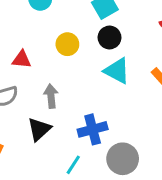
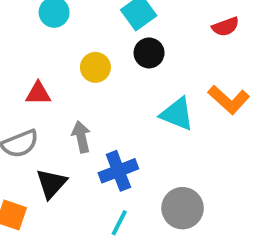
cyan triangle: (117, 71) -> (177, 114), moved
black triangle: (39, 129) -> (51, 184), moved
blue cross: (93, 129) -> (118, 171), moved

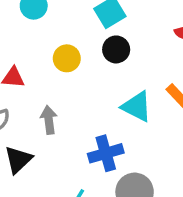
blue cross: (118, 171) -> (106, 153), moved

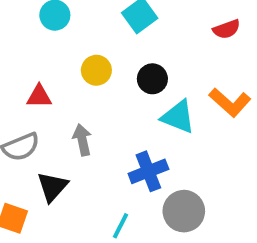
black circle: (116, 49) -> (152, 79), moved

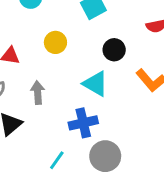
black circle: (152, 79) -> (114, 50), moved
cyan triangle: (178, 117) -> (95, 84), moved

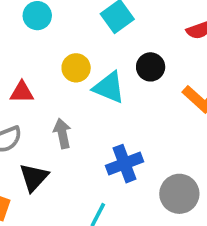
cyan triangle: (95, 84) -> (109, 87), moved
gray circle: (105, 156) -> (179, 194), moved

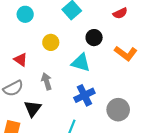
cyan triangle: (109, 87) -> (81, 63), moved
red triangle: (22, 92) -> (21, 60), turned 40

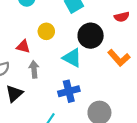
black circle: (94, 38) -> (91, 36), size x1.5
red triangle: (21, 60) -> (23, 47), moved, turned -32

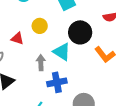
gray arrow: (34, 69) -> (41, 63), moved

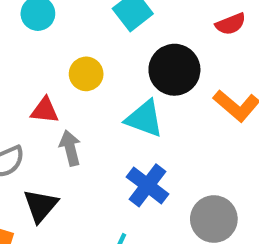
gray arrow: (41, 63) -> (70, 148), moved
blue cross: (57, 82) -> (147, 185), turned -30

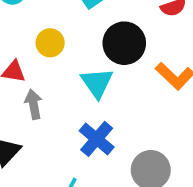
cyan triangle: (144, 119) -> (97, 83), turned 32

